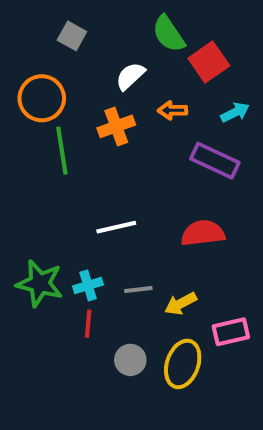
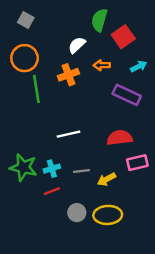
green semicircle: (169, 34) -> (99, 20), turned 50
gray square: (72, 36) -> (26, 20), moved
red line: (88, 324) -> (52, 191), turned 63
pink rectangle: (231, 332) -> (137, 163), moved
yellow ellipse: (183, 364) -> (108, 215), turned 68

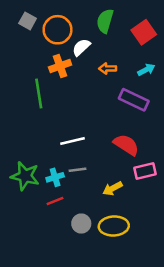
red square: (123, 37) -> (144, 32), moved
orange circle: (25, 58) -> (58, 30), moved
orange cross: (68, 75) -> (60, 66), moved
red semicircle: (120, 138) -> (126, 145), turned 40
gray line: (82, 171) -> (78, 170), moved

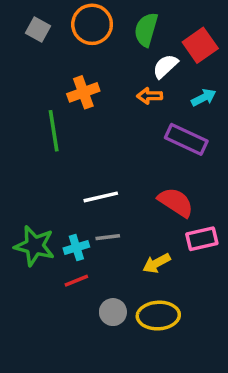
orange circle: (58, 30) -> (92, 24), moved
white semicircle: (81, 47) -> (165, 66), moved

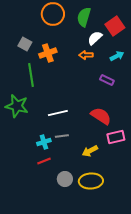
gray square: (38, 30) -> (25, 44), moved
purple rectangle: (186, 139) -> (107, 80), size x0.6
green star: (35, 246) -> (17, 106), moved

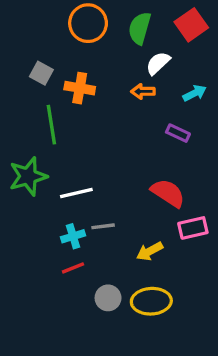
red square: (115, 26) -> (191, 25), moved
orange cross: (48, 53) -> (80, 88), turned 30
green star: (17, 106) -> (28, 176), turned -30
white line: (58, 113) -> (76, 193), moved

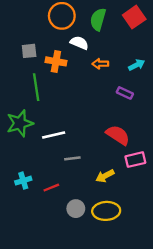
white semicircle: (158, 63) -> (79, 43), moved, turned 66
gray square: (41, 73) -> (29, 51), turned -35
cyan cross: (73, 236) -> (23, 181), moved

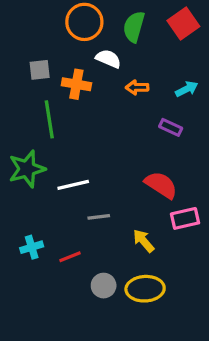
yellow arrow: (105, 176) -> (143, 241), turned 78

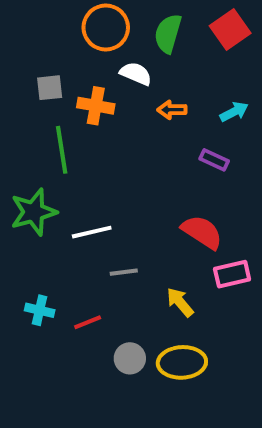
cyan cross: (32, 247) -> (40, 310), turned 30

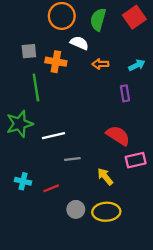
purple rectangle: (214, 160) -> (125, 93), turned 56

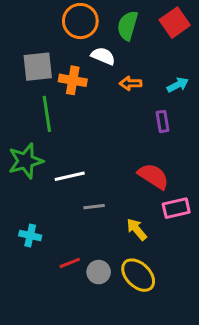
gray square: (29, 51) -> (38, 67), size x1.5
red line: (51, 188) -> (70, 263), moved
yellow ellipse: (106, 212) -> (138, 275), turned 48

